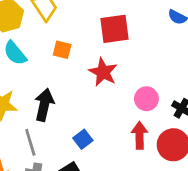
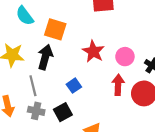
orange square: (62, 50) -> (55, 29), moved, size x1.5
red star: (103, 72) -> (93, 51), moved

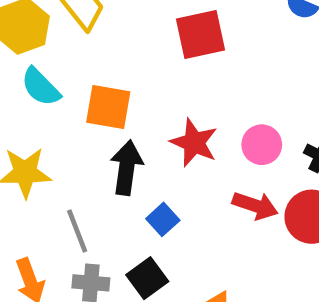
black arrow: (45, 57) -> (127, 168), moved
red arrow: (118, 85) -> (255, 206), turned 114

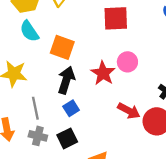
pink circle: (262, 145) -> (127, 62), moved
blue square: (163, 219) -> (71, 108), moved

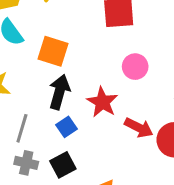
red star: (103, 73) -> (102, 102), moved
gray line: (35, 108) -> (22, 128), turned 30

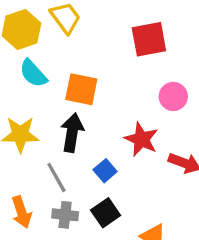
black arrow: (59, 92) -> (72, 133), moved
gray line: (22, 128) -> (56, 177), turned -40

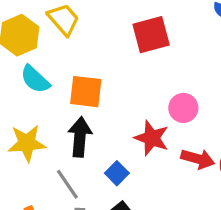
pink circle: (173, 96) -> (183, 108), moved

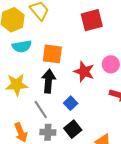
cyan semicircle: (35, 79) -> (22, 46), turned -54
red star: (152, 138) -> (84, 72), moved

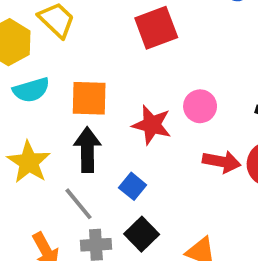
yellow star: (17, 85) -> (29, 162), turned -30

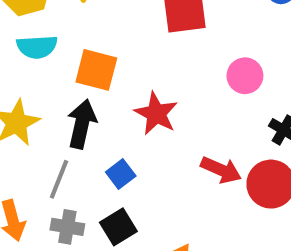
pink circle: (200, 106) -> (245, 76), moved
gray line: (78, 204) -> (59, 179), turned 48

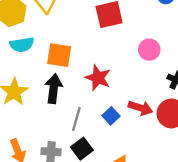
blue square: (121, 174) -> (111, 116), moved
gray line: (59, 179) -> (76, 119), moved

